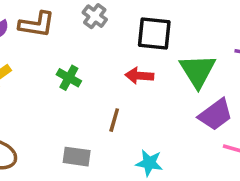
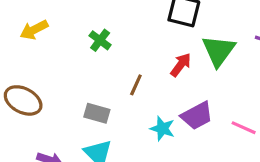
red arrow: (139, 76) -> (181, 65), moved, turned 115
purple trapezoid: (215, 115) -> (197, 116), moved

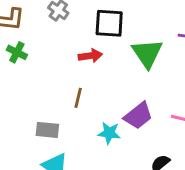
green cross: (100, 40) -> (17, 52), moved
red arrow: (181, 65) -> (90, 56), moved, turned 55

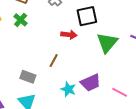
black square: (109, 23) -> (87, 16), turned -30

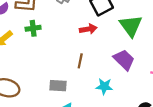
green cross: (21, 20) -> (33, 28), turned -32
purple trapezoid: (91, 83) -> (124, 60), moved, turned -95

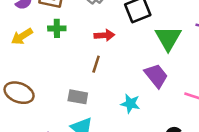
red arrow: (88, 29) -> (104, 35), moved
brown line: (80, 61) -> (96, 64), moved

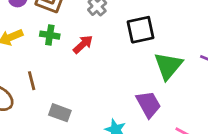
red arrow: (104, 35) -> (83, 44), moved, turned -48
brown line: (96, 64) -> (32, 81), moved, turned -42

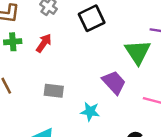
green triangle: (168, 66) -> (138, 52), moved
gray rectangle: (60, 113) -> (54, 91), moved

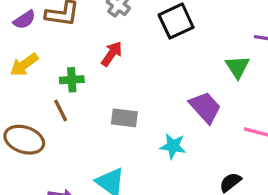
green cross: (13, 42) -> (72, 80), moved
green triangle: (138, 52) -> (237, 67), size x0.7

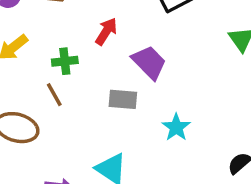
purple trapezoid: (205, 107) -> (149, 62), moved
cyan star: (173, 146) -> (176, 127), turned 30

